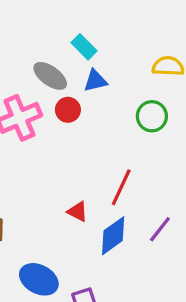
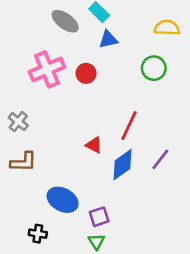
gray ellipse: (50, 76) -> (65, 21), moved
red circle: (68, 110) -> (86, 73), moved

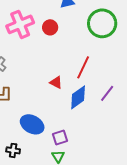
green circle: (154, 68) -> (102, 23), size x1.5

